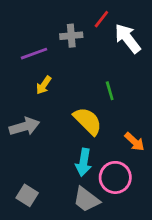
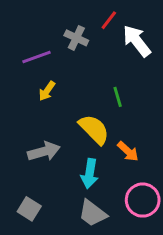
gray cross: (71, 36) -> (76, 38), turned 30
gray arrow: (24, 127) -> (44, 151), moved
orange arrow: (135, 142) -> (128, 151), moved
pink circle: (115, 177) -> (143, 200), moved

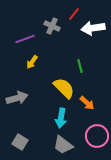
white arrow: (137, 41) -> (93, 28), turned -60
gray arrow: (44, 151) -> (17, 98), moved

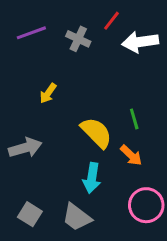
purple line: (25, 39) -> (31, 33), moved
green line: (80, 66) -> (134, 119), moved
gray trapezoid: (63, 145) -> (77, 217), moved

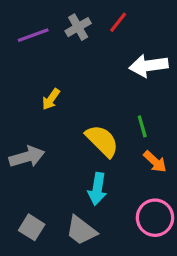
gray cross: (78, 39) -> (78, 27), moved, turned 35
white arrow: (140, 42) -> (149, 66), moved
orange arrow: (131, 155) -> (155, 162), moved

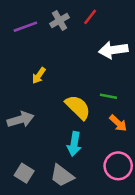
green line: (142, 126) -> (108, 96), turned -63

